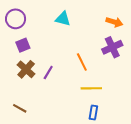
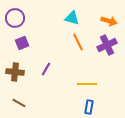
cyan triangle: (63, 19) -> (72, 18), moved
orange line: (82, 62) -> (78, 42), moved
brown cross: (26, 69) -> (15, 72), moved, turned -36

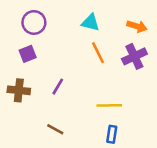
purple circle: (15, 18) -> (34, 22), moved
brown line: (19, 103) -> (55, 129), moved

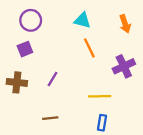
orange arrow: (137, 26) -> (125, 24), turned 54
purple cross: (134, 56) -> (124, 66), moved
brown line: (55, 129) -> (50, 118), turned -35

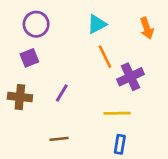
cyan triangle: (82, 20) -> (97, 24), turned -42
purple cross: (124, 66) -> (131, 77), moved

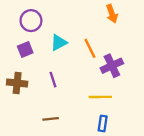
cyan triangle: (97, 24) -> (59, 43), moved
orange arrow: (147, 28) -> (112, 14), moved
purple line: (62, 93) -> (53, 80), turned -49

